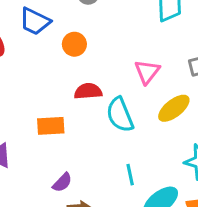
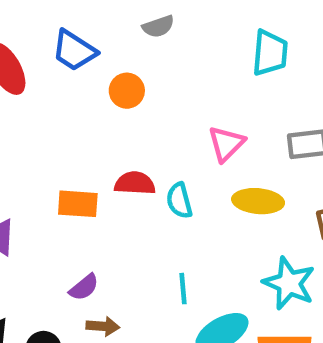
red semicircle: (88, 91) -> (135, 183), moved
yellow ellipse: (174, 108) -> (258, 201), turned 36
cyan semicircle: (120, 115) -> (179, 201), size x0.7

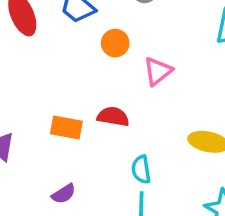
pink triangle: (226, 144) -> (158, 71), moved
cyan semicircle: (179, 201) -> (141, 169), moved

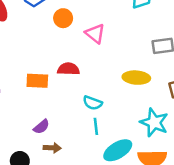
pink triangle: (158, 71) -> (95, 34), turned -35
cyan semicircle: (141, 169) -> (93, 103), turned -54

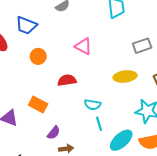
orange circle: (63, 18) -> (38, 56), moved
orange rectangle: (37, 81) -> (38, 104), moved, turned 36

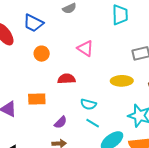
orange rectangle: (38, 104) -> (37, 99), turned -36
cyan line: (99, 124) -> (93, 123), turned -48
purple semicircle: (54, 133) -> (61, 122), moved

